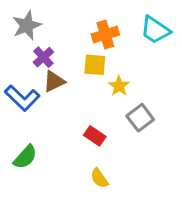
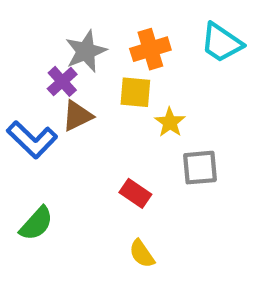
gray star: (27, 25) -> (86, 51), moved
gray square: (140, 118) -> (200, 168), turned 32

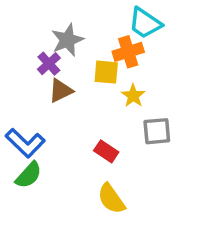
cyan trapezoid: (221, 43) -> (145, 23), moved
orange cross: (150, 49) -> (128, 52), moved
blue L-shape: (32, 140) -> (25, 143), moved
yellow semicircle: (142, 254) -> (111, 199), size x1.4

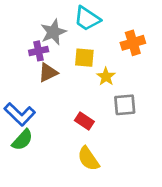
cyan trapezoid: (145, 23) -> (87, 19), moved
orange cross: (128, 52) -> (133, 43), moved
purple cross: (49, 64) -> (39, 51), turned 30

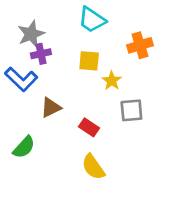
gray star: (53, 32) -> (31, 34), moved
brown triangle: (48, 72) -> (51, 108), moved
blue L-shape: (20, 114) -> (21, 79), moved

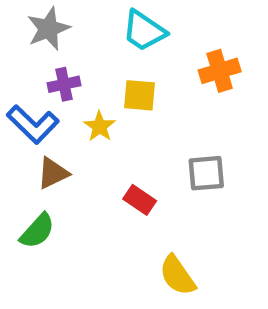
gray star: (31, 34) -> (48, 29), moved
yellow star: (112, 81) -> (100, 126), moved
brown triangle: (51, 108) -> (53, 173), moved
yellow semicircle: (93, 167) -> (177, 275), moved

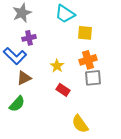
orange cross: (220, 71) -> (88, 60), moved
yellow square: (140, 95) -> (85, 33), moved
yellow star: (100, 126) -> (57, 66), moved

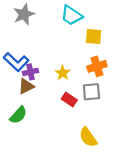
purple cross: (29, 38) -> (31, 72), moved
gray square: (93, 78) -> (91, 92), moved

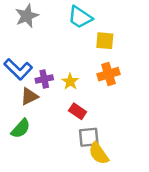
purple cross: (31, 72) -> (44, 79), moved
gray square: (91, 92) -> (89, 137), moved

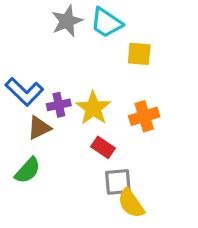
gray star: (27, 16) -> (67, 21), moved
orange cross: (109, 74) -> (144, 116), moved
yellow star: (70, 82) -> (93, 108), size x1.5

